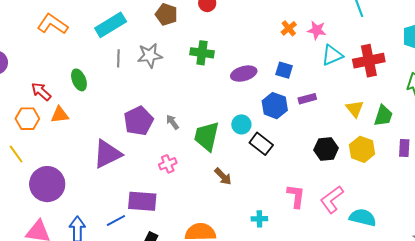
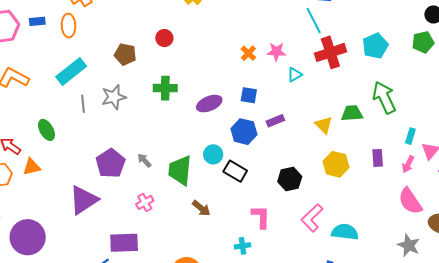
cyan triangle: (332, 55) -> (295, 75), size x0.7
red cross: (369, 61) -> (330, 52), moved
green trapezoid: (383, 116) -> (352, 113), moved, turned -105
black hexagon: (326, 149) -> (290, 179), moved
pink L-shape: (296, 196) -> (261, 217), moved

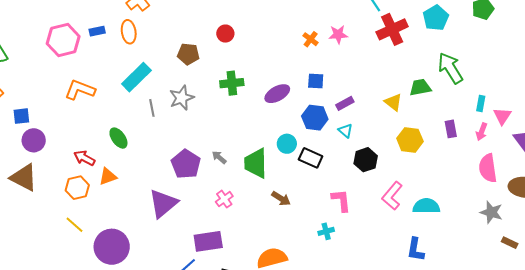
cyan triangle: (295, 75) -> (345, 131), moved, turned -42
pink semicircle: (410, 201) -> (488, 168), turned 32

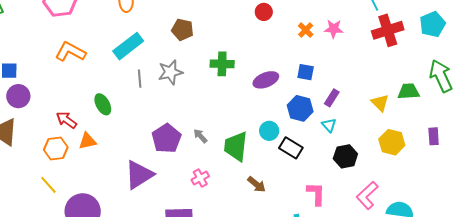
red circle: (225, 34) -> (264, 12), moved
purple rectangle: (345, 103) -> (332, 98), turned -36

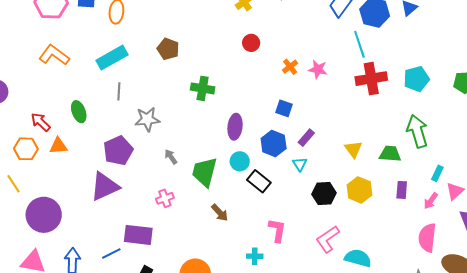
gray star: (170, 72) -> (147, 119), moved
purple ellipse: (266, 80) -> (235, 127), moved, turned -70
green trapezoid: (409, 91) -> (390, 154), moved
purple pentagon: (166, 138) -> (118, 151), moved
black hexagon: (345, 156) -> (324, 194), moved

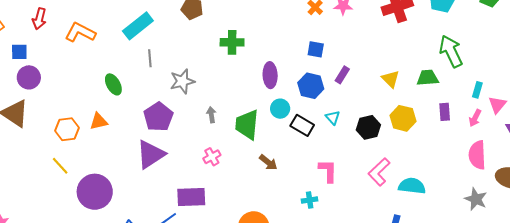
red arrow: (41, 122) -> (39, 19), moved, turned -110
gray arrow: (171, 157) -> (211, 115), turned 35
cyan triangle: (300, 164) -> (333, 117), moved

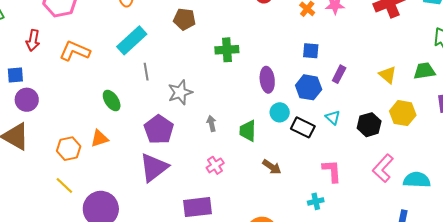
green trapezoid: (247, 125) -> (248, 131), size x0.7

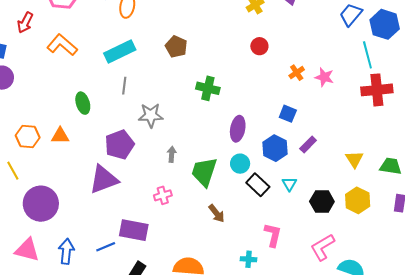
green trapezoid: (248, 131) -> (204, 172), size x1.4

